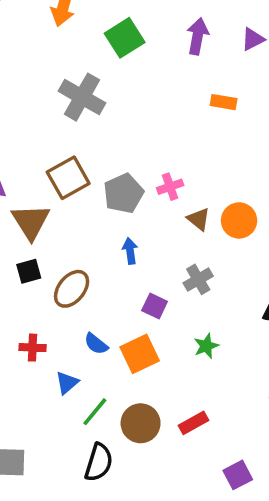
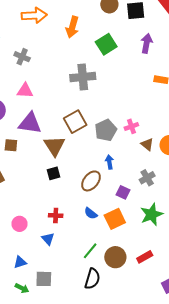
gray cross: (82, 97) -> (83, 77), turned -35
brown ellipse: (72, 289) -> (91, 181), moved
green star: (206, 346) -> (152, 214), size x1.6
blue triangle: (67, 383) -> (48, 239), moved, turned -32

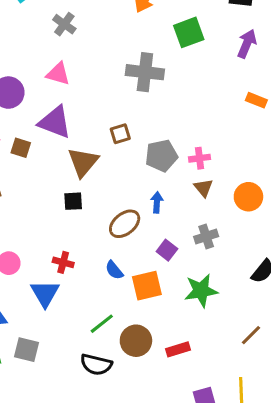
brown square: (75, 122) -> (120, 134), size x0.6
brown triangle: (147, 144) -> (203, 188), moved
blue triangle: (48, 239) -> (45, 293), size x1.5
black semicircle: (92, 279) -> (96, 365), turned 75

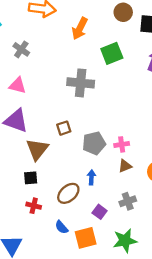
brown triangle: (203, 188) -> (125, 166), turned 48
red cross: (63, 262) -> (34, 206), moved

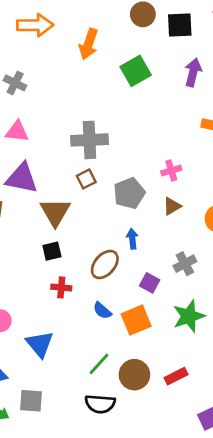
gray cross: (81, 83) -> (90, 140), moved
pink cross: (122, 144) -> (171, 170), moved
brown triangle: (125, 166) -> (172, 206), moved

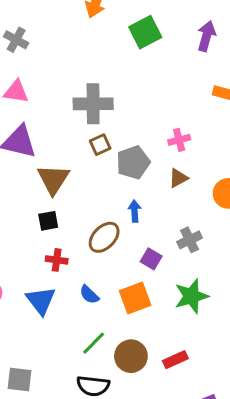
brown square: (86, 179) -> (100, 145), moved
blue semicircle: (102, 311) -> (89, 295), moved
blue triangle: (40, 344) -> (41, 301), moved

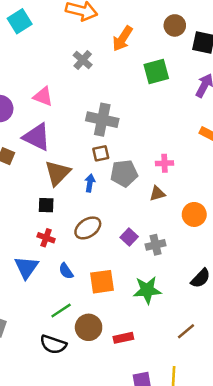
gray cross: (16, 40) -> (83, 60), moved
blue arrow: (135, 211) -> (90, 183), moved
purple square: (151, 259) -> (129, 237), moved

